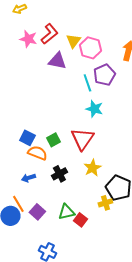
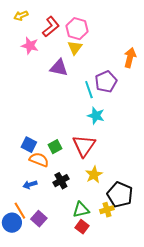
red L-shape: (49, 34) -> (51, 27), moved
pink hexagon: (90, 48) -> (77, 29), moved
green triangle: (66, 212) -> (81, 210), moved

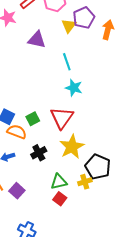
yellow triangle: (75, 48) -> (69, 26), moved
purple pentagon: (106, 82) -> (84, 18), moved
yellow star: (94, 175) -> (72, 147), size x1.4

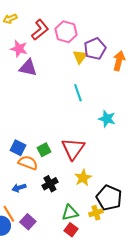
purple triangle: (37, 40) -> (28, 68), moved
cyan star: (74, 88) -> (107, 119), moved
yellow star: (72, 147) -> (83, 178), size x0.7

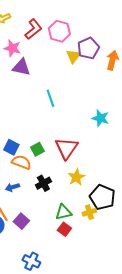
cyan line: (78, 93) -> (50, 98), moved

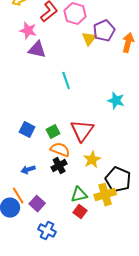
orange semicircle: (21, 162) -> (60, 150), moved
yellow cross: (89, 212) -> (105, 195), size x1.5
blue cross: (31, 261) -> (47, 231), moved

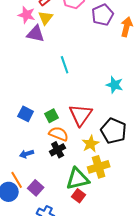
yellow triangle: (89, 39) -> (46, 18), moved
black pentagon: (118, 180) -> (114, 131), moved
green triangle: (79, 195) -> (78, 179), size x1.4
yellow cross: (105, 195) -> (99, 167), moved

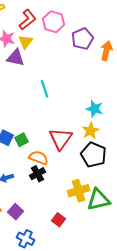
green square: (52, 116) -> (22, 140), moved
yellow star: (91, 144) -> (91, 131), moved
green triangle: (78, 179) -> (99, 200), moved

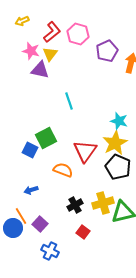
yellow star: (91, 131) -> (115, 143), size x1.4
green square: (22, 140) -> (46, 138), moved, size x1.5
black cross: (38, 174) -> (75, 205), moved

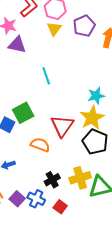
yellow triangle: (50, 54) -> (54, 29), moved
cyan star: (119, 121) -> (96, 96), turned -30
blue cross: (50, 251) -> (36, 199), moved

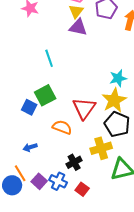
purple triangle: (17, 45) -> (78, 27), moved
cyan line: (46, 76) -> (49, 58), moved
yellow cross: (80, 178) -> (101, 148), moved

